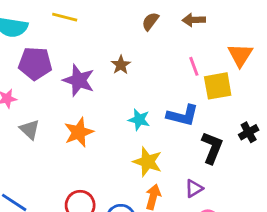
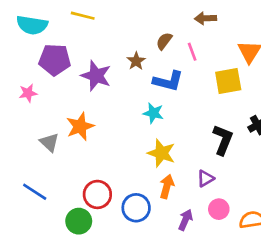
brown semicircle: (150, 21) -> (164, 41), moved
pink line: (194, 66) -> (192, 52), moved
blue L-shape: (183, 115) -> (168, 81), moved
gray triangle: (30, 129) -> (49, 142), moved
orange star: (79, 132) -> (80, 126), moved

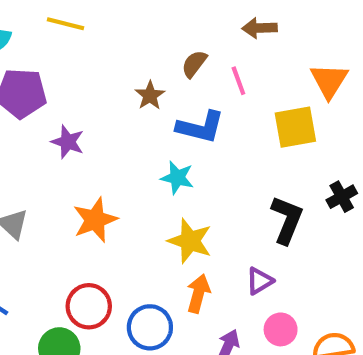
purple star: (96, 76) -> (68, 142), moved, size x0.7
orange star: (80, 126) -> (95, 220), moved

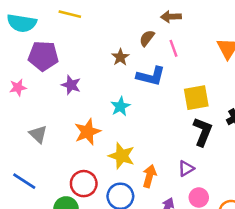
brown arrow: (260, 28) -> (171, 17), moved
yellow square: (295, 127) -> (196, 98), moved
cyan star: (177, 178) -> (120, 106), moved, turned 30
yellow star: (190, 241) -> (122, 156), moved

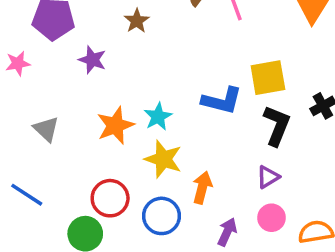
brown star: (120, 57) -> (137, 21), moved
blue L-shape: (151, 76) -> (222, 101), moved
cyan star: (120, 106) -> (158, 117), moved
purple triangle: (186, 168) -> (268, 177), moved

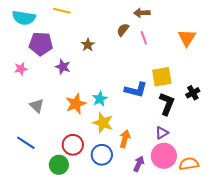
pink circle: (271, 218) -> (164, 156), size x1.6

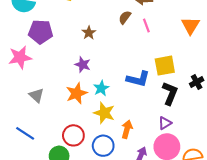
purple star: (63, 67) -> (83, 65), moved
pink star: (21, 69) -> (20, 57), size x1.6

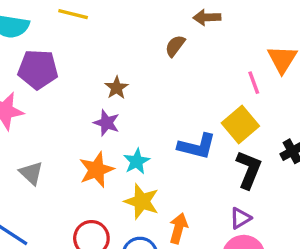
pink line: (146, 26) -> (254, 83), moved
brown star: (89, 33) -> (117, 88), moved
yellow square: (165, 66) -> (240, 124), turned -30

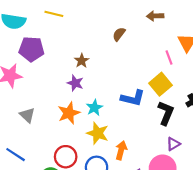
brown arrow: (207, 17) -> (155, 16), moved
purple triangle: (240, 218) -> (173, 144), moved

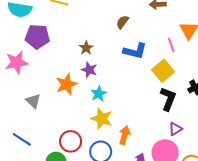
purple star: (75, 83) -> (89, 70), moved
blue L-shape: (133, 98) -> (135, 51), moved
orange star: (69, 113) -> (66, 84), moved

